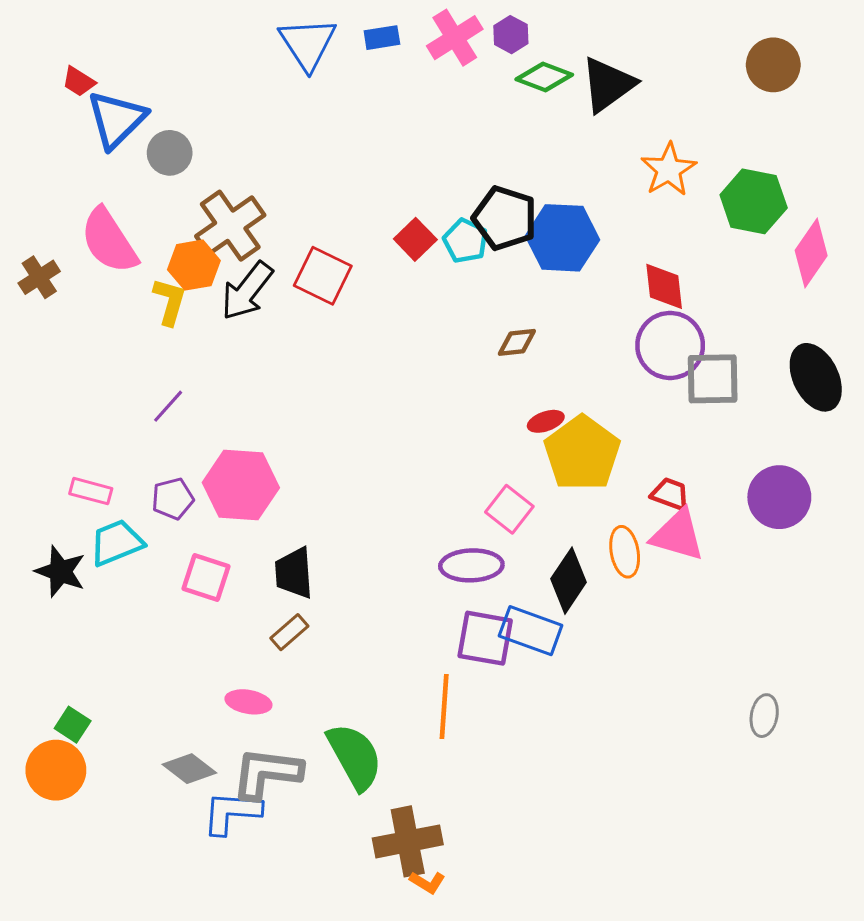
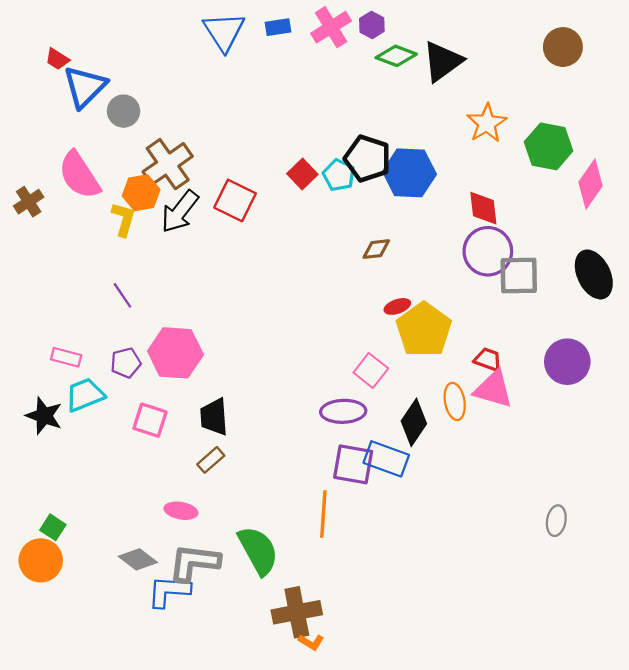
purple line: (168, 406) -> (122, 295), turned -76

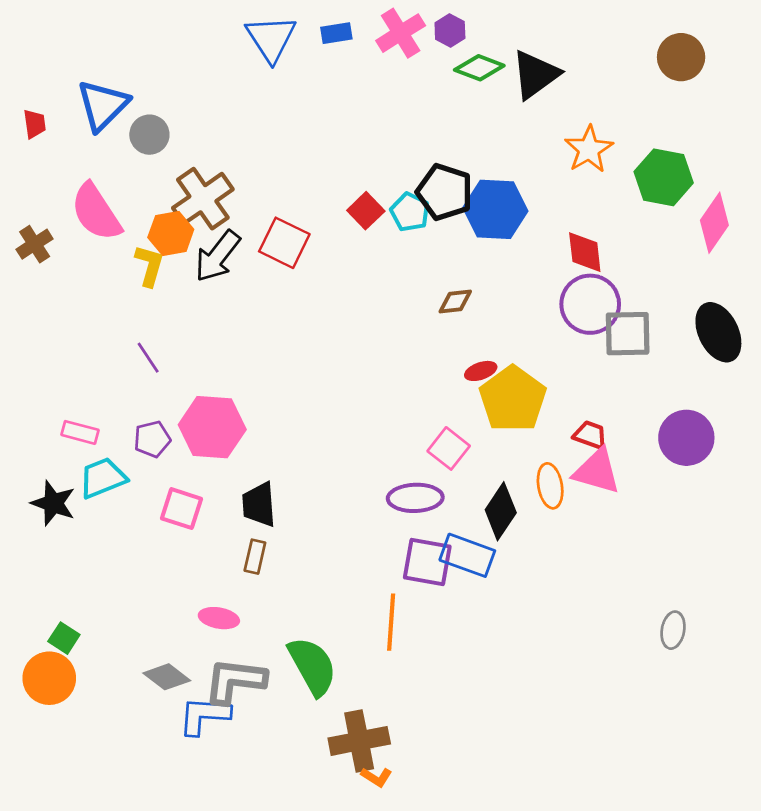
red trapezoid: (57, 59) -> (35, 124), moved, turned -130
brown rectangle: (211, 460) -> (255, 557), turned -36

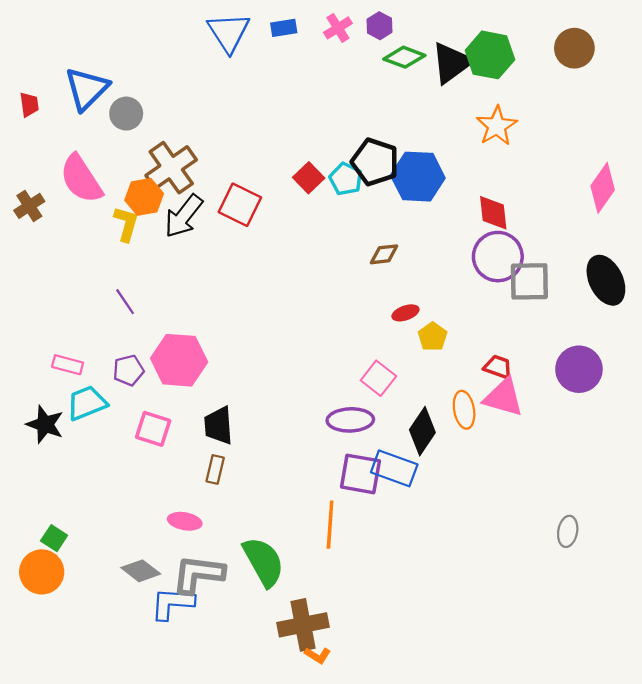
pink cross: (401, 33) -> (338, 28), size x0.7
green hexagon: (664, 177) -> (490, 55), moved
yellow pentagon: (513, 399) -> (433, 337), size x0.5

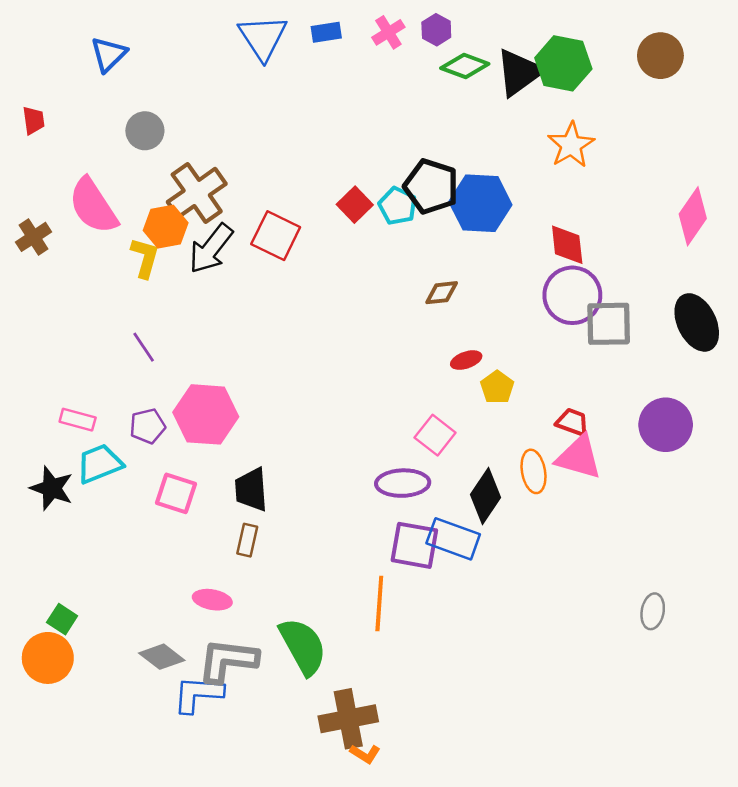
blue triangle: (87, 89) -> (109, 54), moved, size x0.7

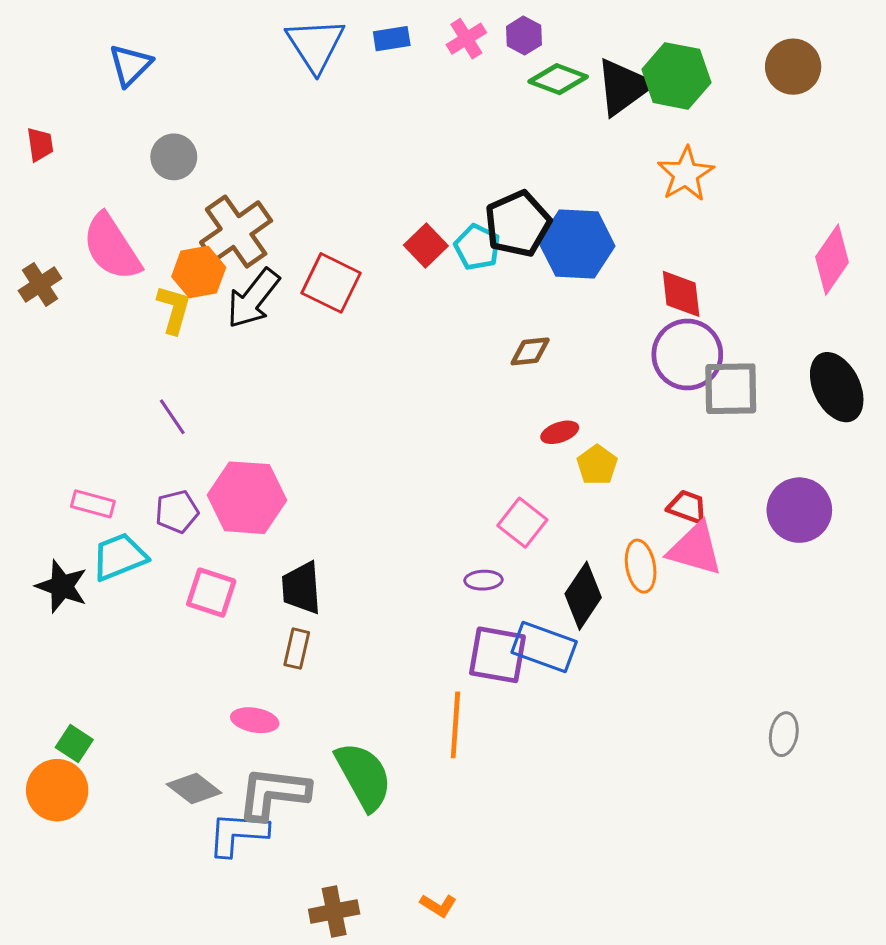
black pentagon: (431, 186) -> (518, 224), turned 30
purple ellipse: (403, 483) -> (483, 580), size x0.6
brown cross: (348, 719) -> (334, 912), moved, size x0.7

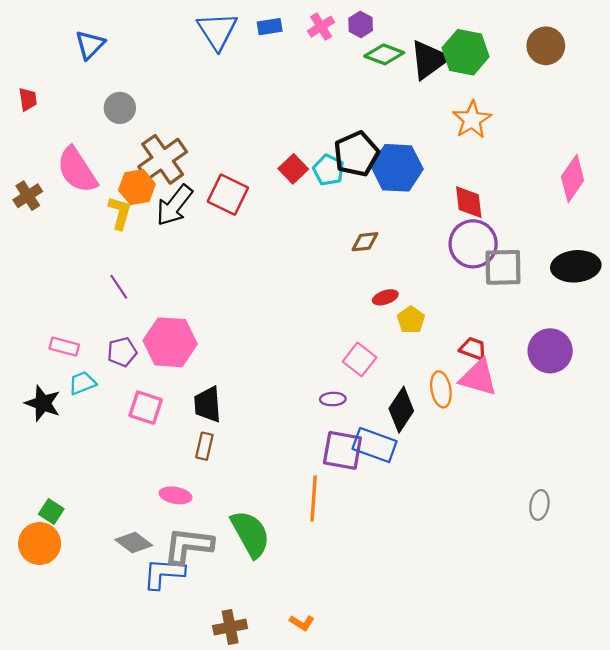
black ellipse: (837, 387) -> (576, 266), turned -69
cyan trapezoid: (119, 557) -> (82, 383), size x0.7

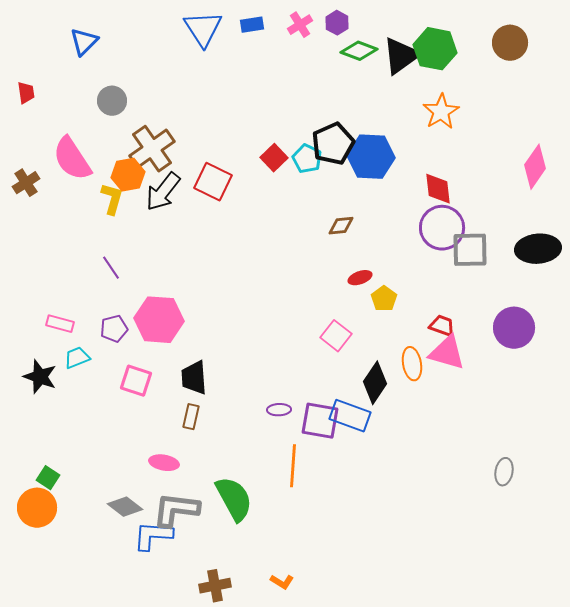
purple ellipse: (333, 399) -> (279, 410), moved

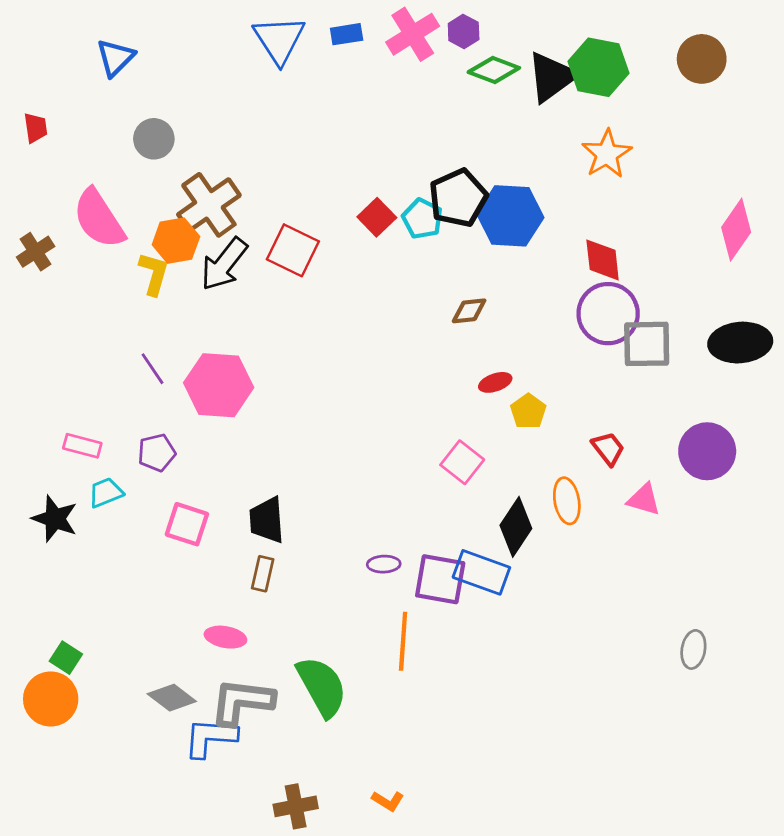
pink cross: (300, 25) -> (413, 34), size x1.5
pink hexagon: (159, 320) -> (219, 385), moved
red trapezoid: (442, 326) -> (608, 449), turned 32
pink triangle: (447, 353) -> (644, 499), moved, size x0.7

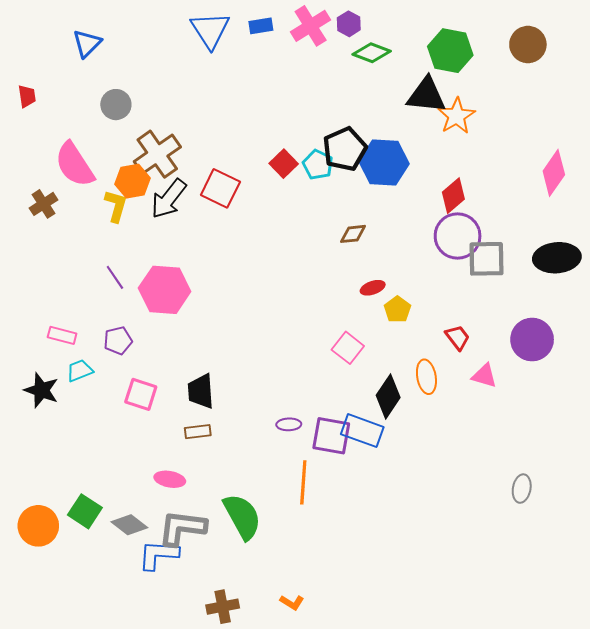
black triangle: (552, 77) -> (426, 95), moved, turned 42
brown cross: (36, 252) -> (43, 204), moved
red diamond: (603, 260) -> (453, 196), turned 56
brown rectangle: (263, 574) -> (198, 432), turned 70
green square: (66, 658) -> (85, 511), moved, size x1.4

